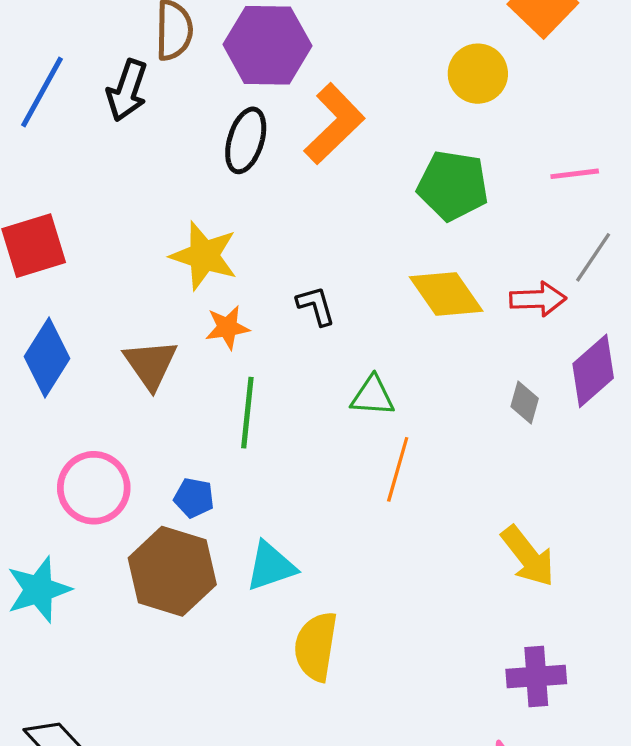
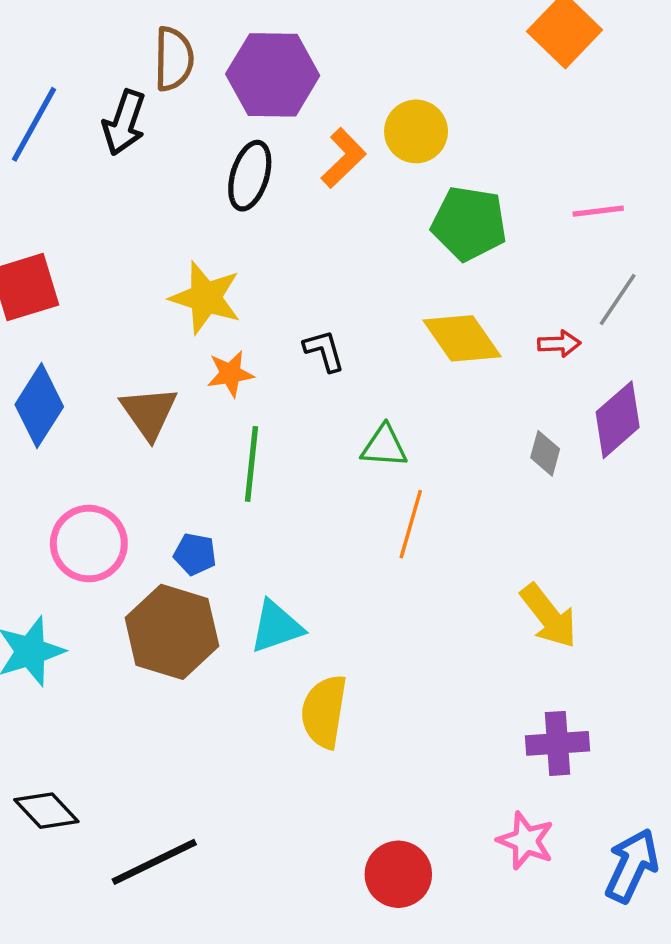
yellow circle: (478, 74) -> (416, 131), moved
orange L-shape: (334, 124) -> (343, 158), size x0.7
red arrow: (538, 299) -> (559, 344), size x0.7

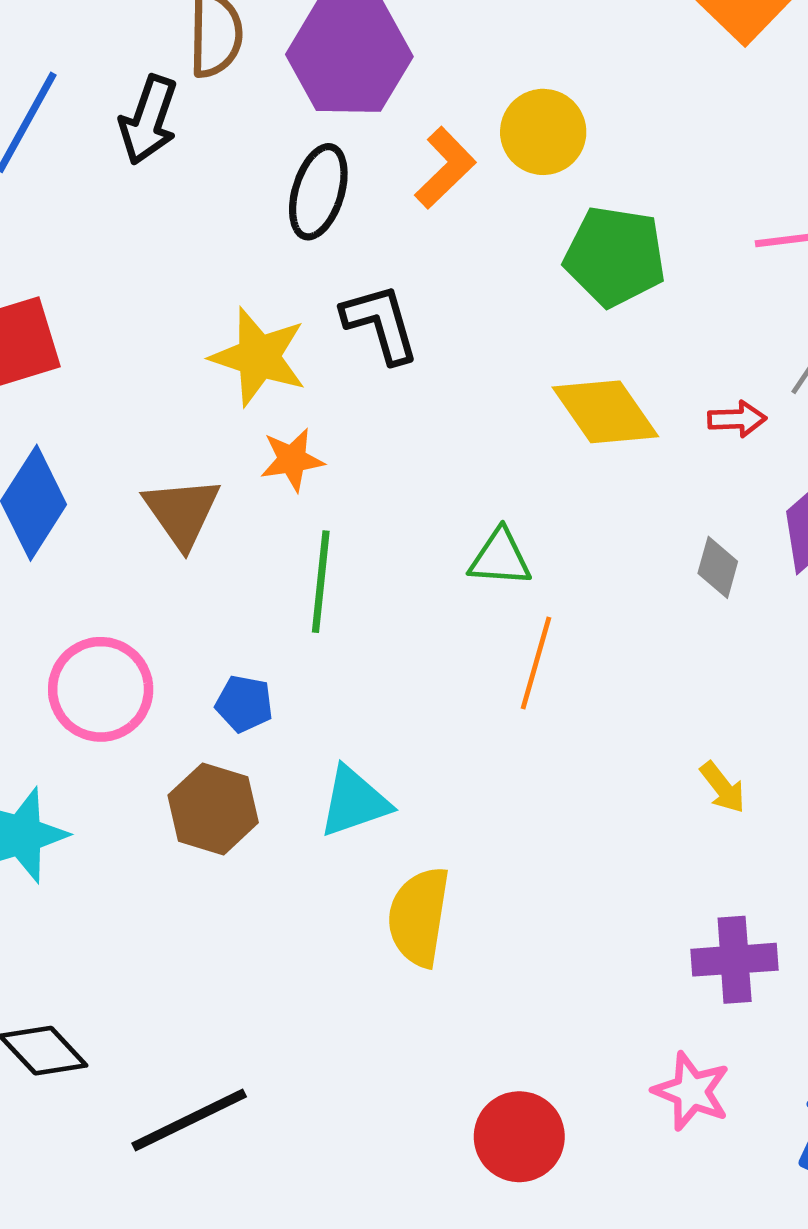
black L-shape: (324, 351) -> (381, 323), moved, size x1.4
yellow arrow: (549, 616) -> (723, 787), size x0.6
brown hexagon: (172, 632) -> (213, 809), size x0.7

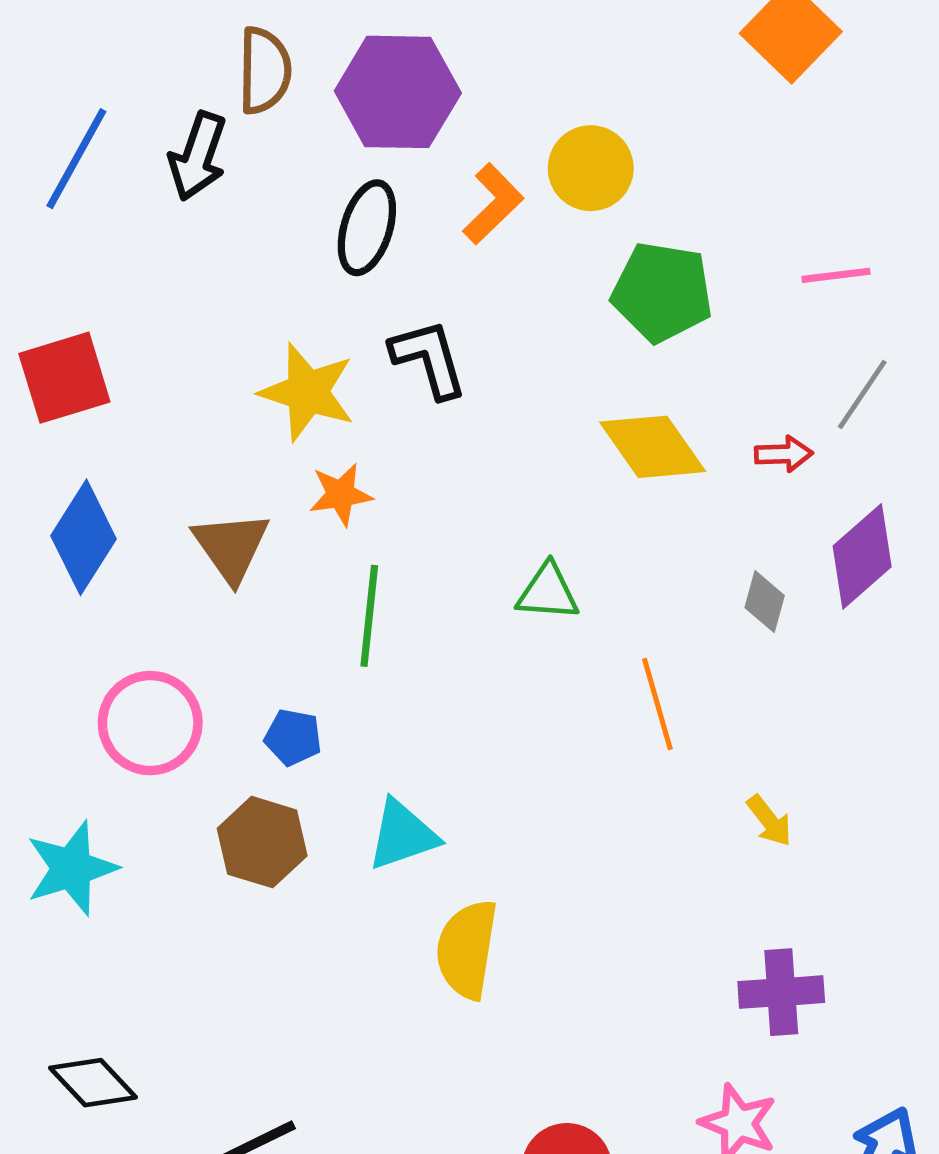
orange line: (536, 663) -> (657, 704), moved, turned -32

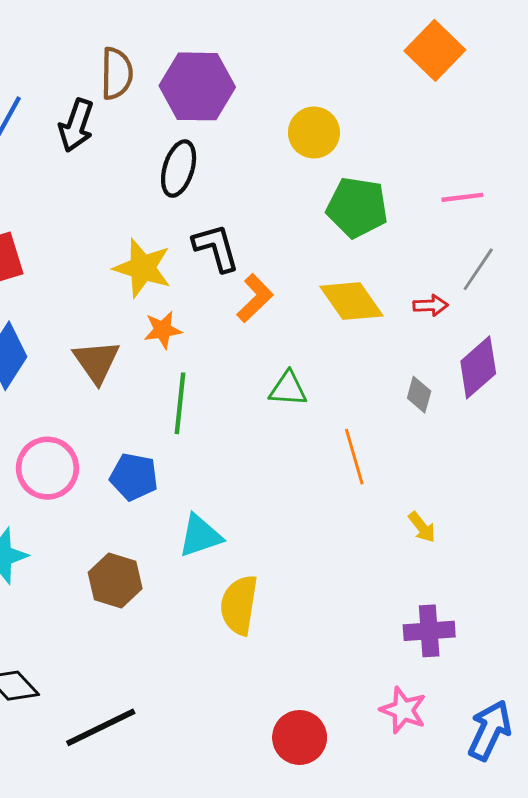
orange L-shape: (493, 204) -> (255, 298), moved
blue pentagon: (293, 737) -> (134, 477), size x1.4
brown hexagon: (262, 842) -> (115, 580), moved

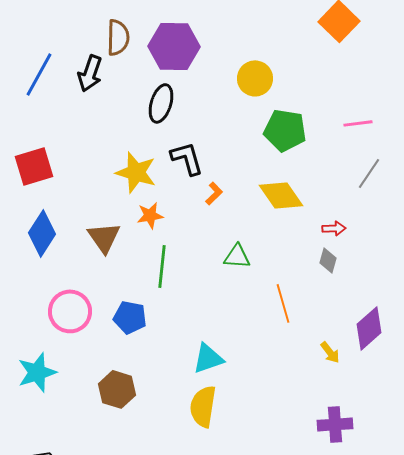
orange L-shape: (255, 298) -> (214, 193), size x0.7
red arrow: (431, 305) -> (334, 228), moved
purple diamond: (478, 367) -> (369, 328), moved
cyan triangle: (200, 536) -> (208, 358), moved

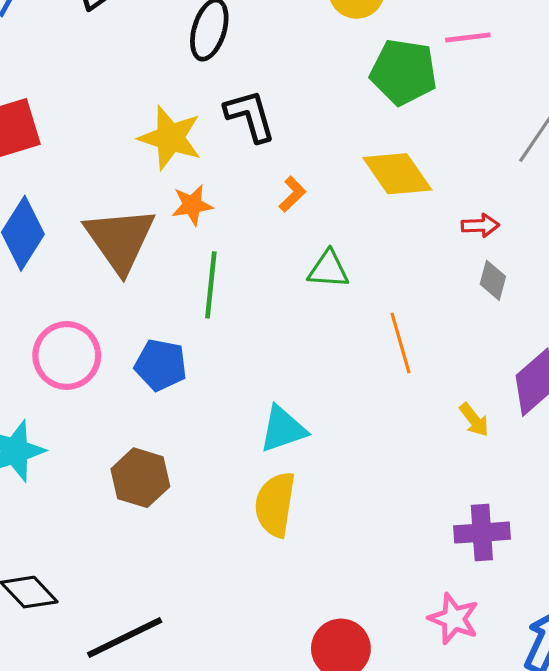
pink line: (358, 123) -> (468, 37), moved
orange L-shape: (214, 193) -> (292, 194), moved
brown triangle: (104, 237) -> (120, 240), size x1.4
gray diamond: (328, 260) -> (493, 280), moved

